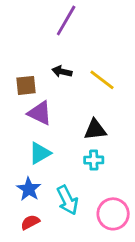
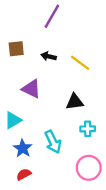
brown square: (26, 85) -> (16, 49), moved
cyan triangle: (40, 153) -> (13, 120), moved
cyan cross: (94, 160) -> (88, 129), moved
cyan arrow: (67, 200) -> (53, 142), moved

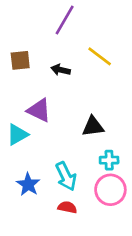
yellow line: (80, 63) -> (100, 56), moved
cyan triangle: (13, 120) -> (17, 135), moved
pink circle: (89, 168) -> (110, 190), moved
red semicircle: (24, 174) -> (67, 207), moved, turned 40

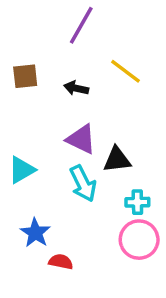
purple triangle: (39, 110) -> (81, 139), moved
cyan arrow: (66, 176) -> (83, 183), moved
red semicircle: (67, 207) -> (61, 262), moved

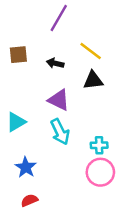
black triangle: (117, 160) -> (93, 80), moved
red semicircle: (61, 262) -> (29, 200), moved, turned -35

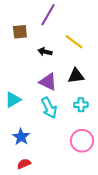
brown square: (18, 55) -> (20, 32), moved
black triangle: (93, 80) -> (76, 76), moved
cyan cross: (99, 145) -> (81, 105), moved

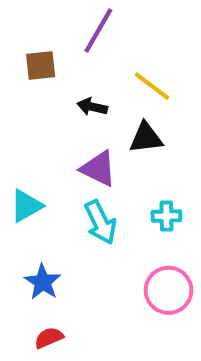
black triangle: (76, 76) -> (146, 138), moved

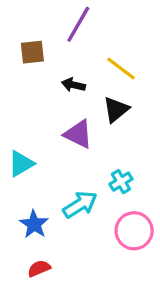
black triangle: (146, 138) -> (116, 109), turned -32
cyan cross: (166, 216) -> (121, 182), moved, turned -30
cyan arrow: (100, 222) -> (80, 205), moved, turned -96

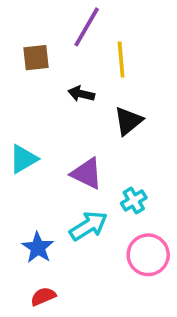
yellow line: (121, 69) -> (121, 59), moved, turned 48
purple triangle: (78, 134) -> (87, 173), moved
cyan triangle: (21, 164) -> (23, 159), moved

